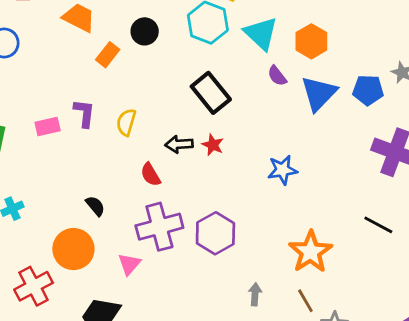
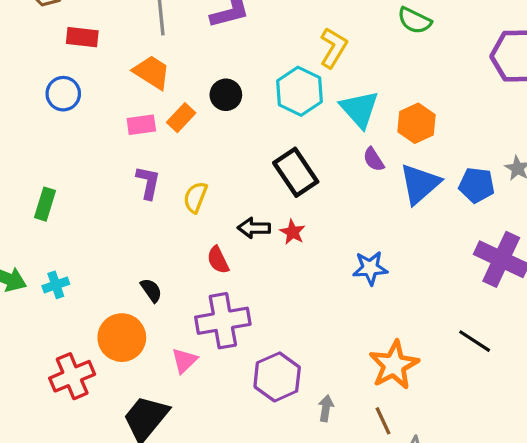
pink rectangle: (48, 127) -> (141, 125), moved
purple hexagon: (215, 233) -> (277, 377), moved

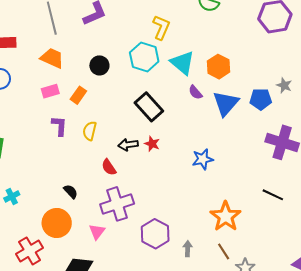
orange rectangle: (181, 118) -> (78, 95), moved

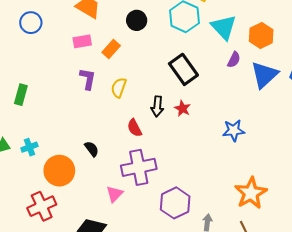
purple semicircle: (195, 92) -> (234, 60), turned -119
black arrow: (128, 145) -> (157, 106), turned -84
orange circle: (57, 223) -> (59, 171), moved

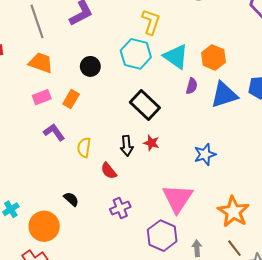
blue triangle: (264, 75) -> (224, 95), turned 36
purple L-shape: (88, 79) -> (54, 132), turned -35
yellow semicircle: (119, 88) -> (84, 148), moved
purple cross: (139, 167) -> (120, 208), size x0.6
pink triangle: (115, 194) -> (178, 198), moved, size x1.8

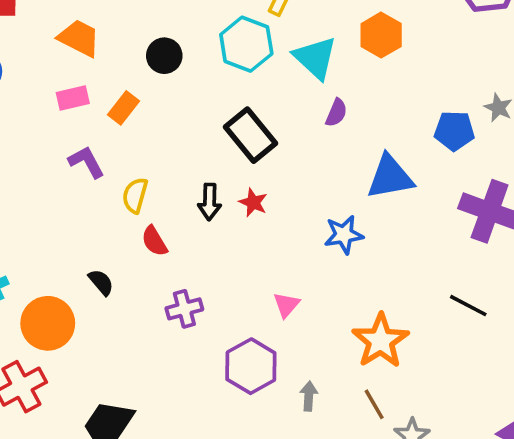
orange hexagon: (213, 57) -> (381, 35), moved
blue triangle: (224, 95) -> (390, 177), moved
red semicircle: (109, 171) -> (154, 241), moved
pink triangle: (178, 198) -> (286, 305), size x0.5

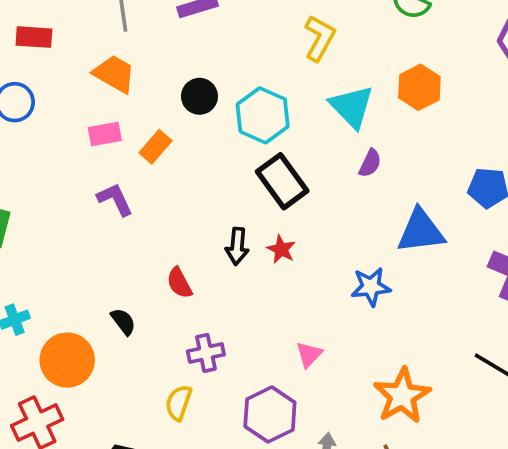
cyan hexagon: (246, 44) -> (263, 115), moved
yellow semicircle: (135, 195) -> (179, 403), moved

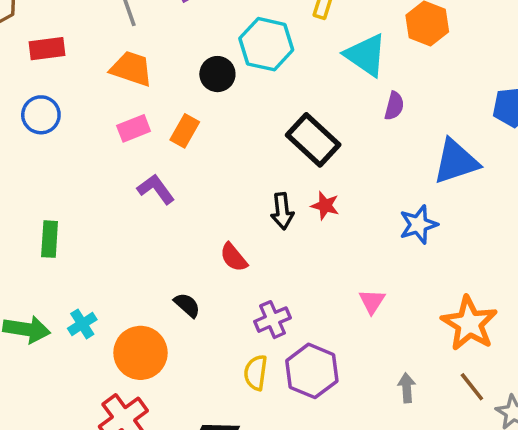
cyan hexagon: (263, 115) -> (266, 44), moved
purple hexagon: (270, 414) -> (312, 371), moved

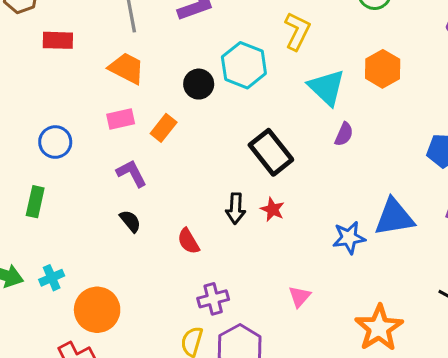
blue circle: (41, 115) -> (55, 142), moved
blue triangle: (456, 162) -> (394, 217), moved
black semicircle: (187, 305) -> (130, 221), moved

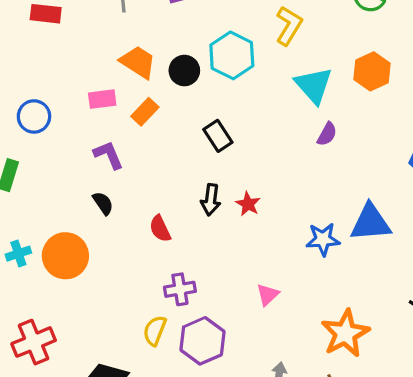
orange trapezoid: (127, 68) -> (138, 62), moved
black rectangle: (271, 152) -> (218, 136), moved, size x0.7
orange circle: (97, 310) -> (65, 256), moved

